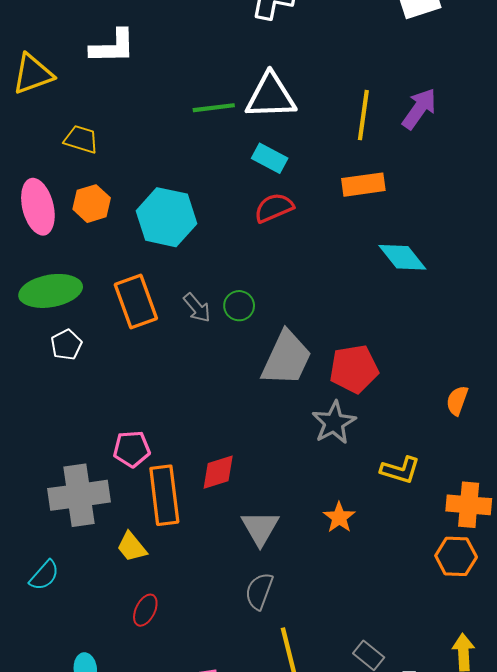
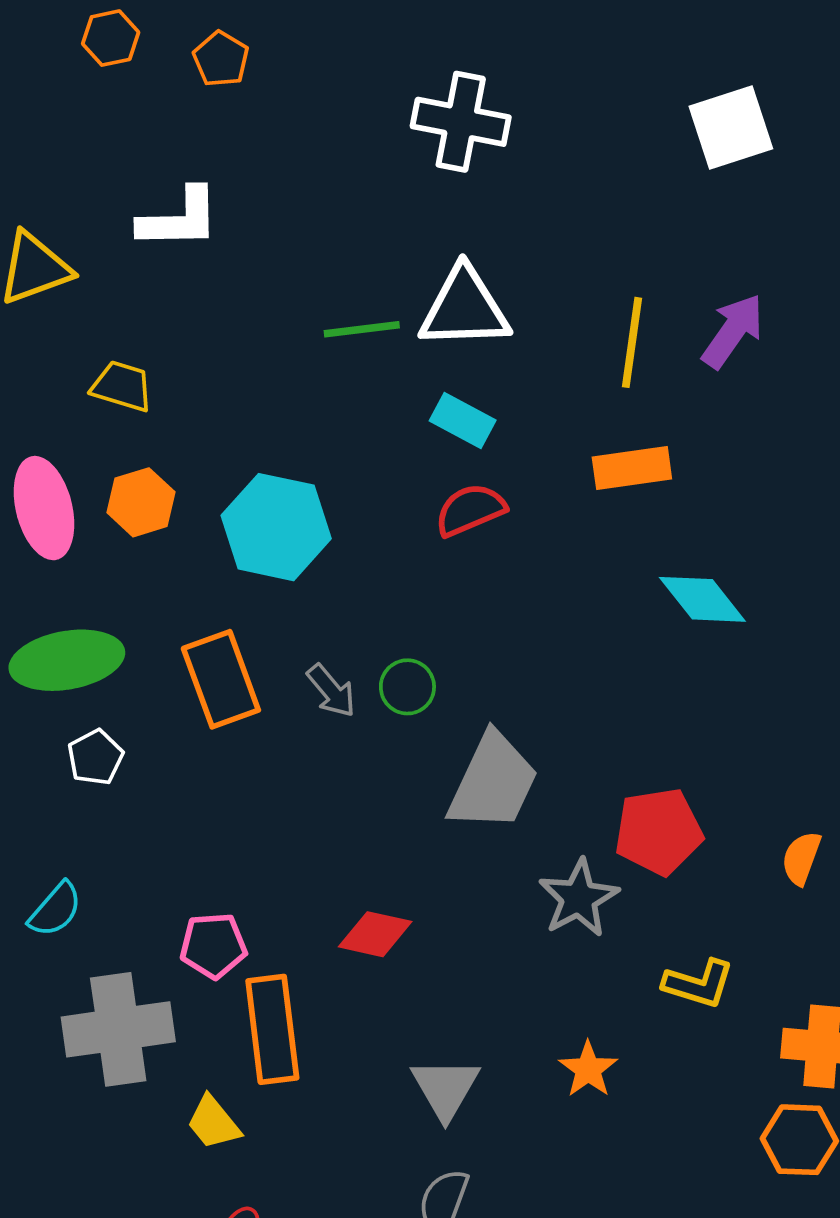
red pentagon: (354, 369) -> (659, 831), moved
red diamond: (218, 472) -> (375, 934), moved, turned 30
cyan semicircle: (44, 575) -> (55, 909), moved

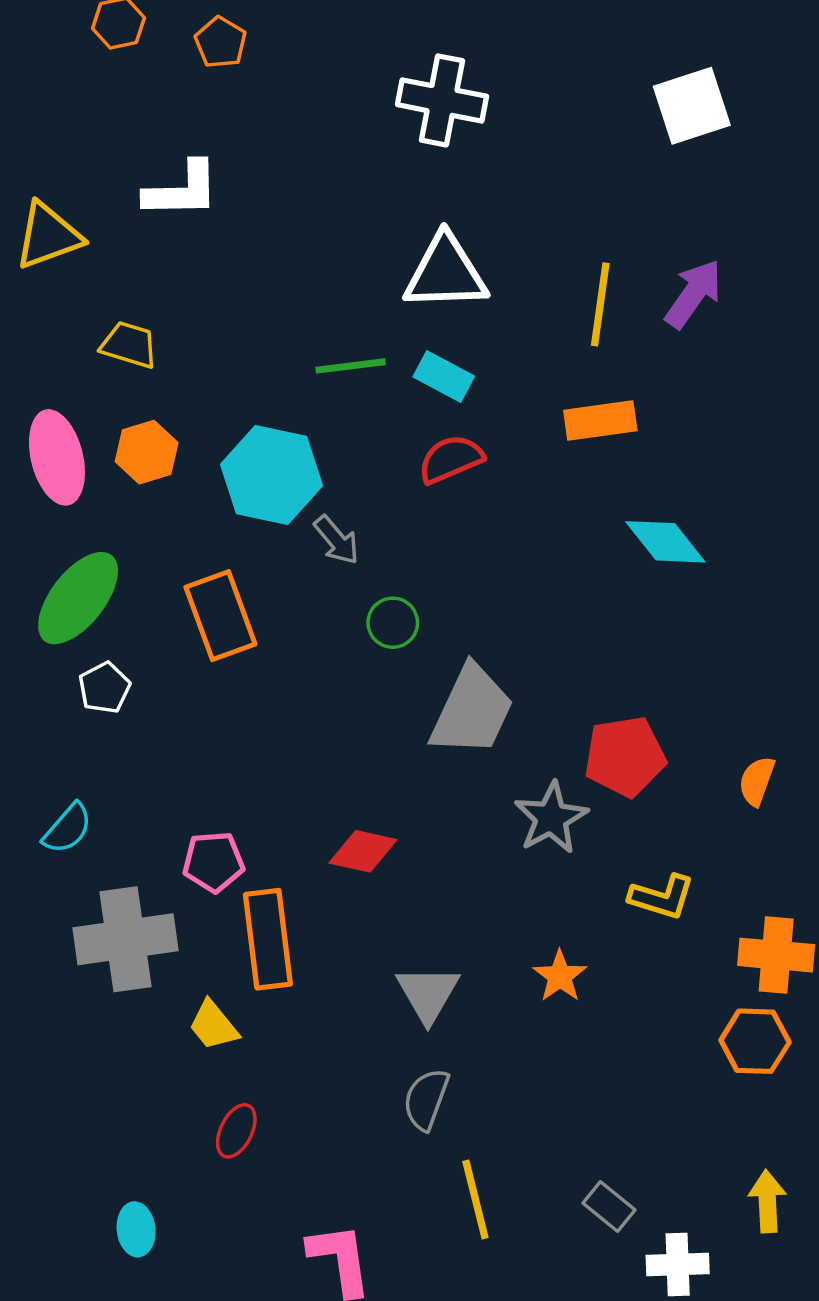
green line: (362, 329) -> (351, 366), moved
green ellipse: (67, 660) -> (78, 598), turned -42
gray arrow: (331, 691) -> (337, 540), moved

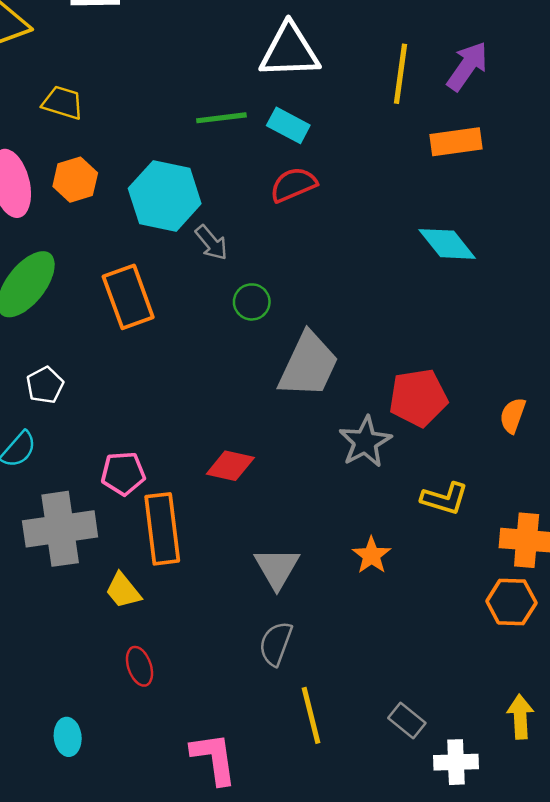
orange rectangle: (600, 420) -> (456, 142), moved
white pentagon: (104, 688) -> (45, 385), moved
red ellipse: (236, 1131) -> (140, 666), turned -45

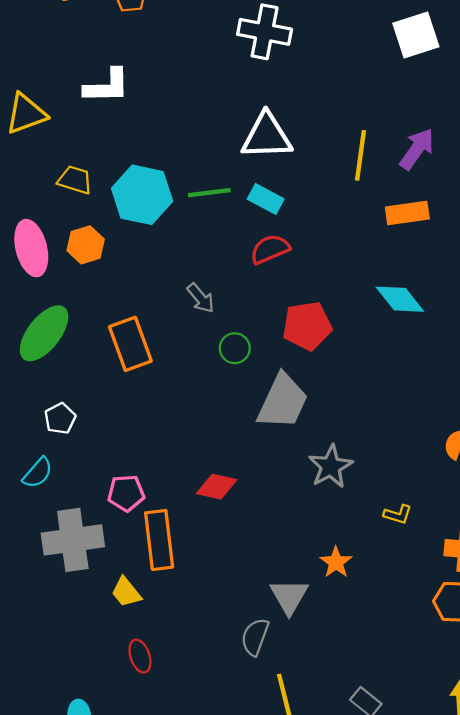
cyan hexagon: (165, 196) -> (142, 195), moved
red pentagon: (418, 398) -> (307, 326), moved
yellow L-shape: (445, 499) -> (398, 514), size x0.7
gray triangle: (277, 568) -> (289, 596), moved

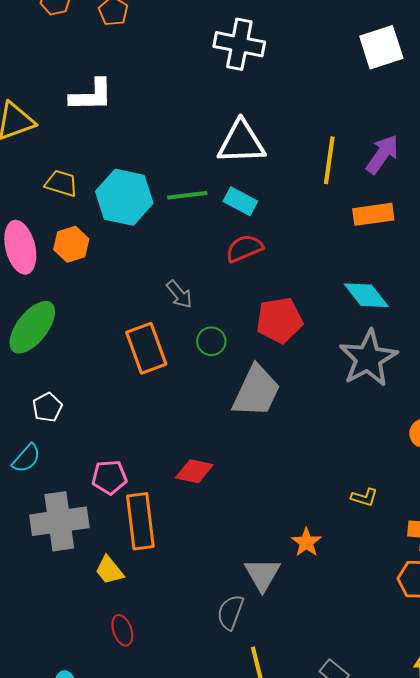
orange rectangle: (130, 344) -> (146, 348), moved
gray star: (331, 466) -> (368, 358), moved, size x1.4

